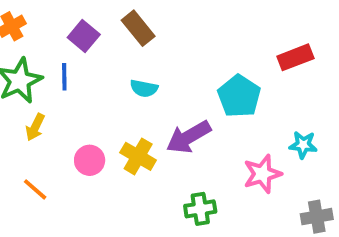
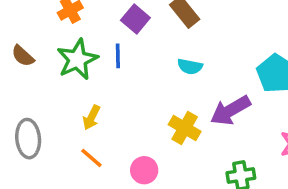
yellow arrow: (35, 127) -> (91, 117), moved
pink circle: (90, 160) -> (144, 170), moved

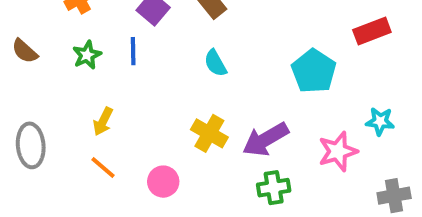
green star: (77, 59) -> (87, 55), size x0.6
cyan semicircle: (190, 66) -> (215, 63), turned 50
purple arrow: (230, 110) -> (266, 139), moved

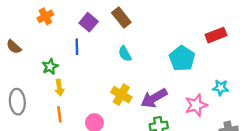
green star: (87, 55) -> (50, 67), moved
yellow arrow: (103, 121) -> (59, 88), turned -35
orange line: (103, 168) -> (59, 114), turned 42

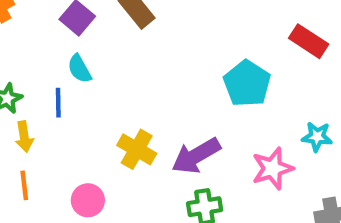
red rectangle: (216, 35) -> (309, 41), turned 54
blue line: (77, 47) -> (58, 103), moved
cyan semicircle: (125, 54) -> (79, 69), moved

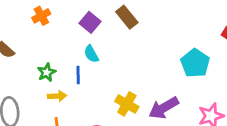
yellow arrow: (24, 137) -> (57, 96), turned -84

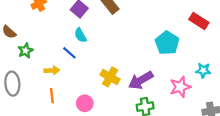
green star: (47, 72) -> (26, 51), moved
blue line: (78, 75) -> (69, 53), turned -48

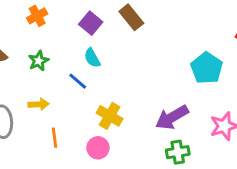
green star: (26, 51) -> (39, 61), moved
yellow arrow: (52, 70) -> (39, 104), moved
yellow cross: (110, 77) -> (110, 116), moved

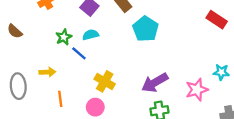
cyan semicircle: (92, 58) -> (91, 35), turned 105
green star: (39, 61) -> (64, 37), moved
cyan pentagon: (207, 68) -> (145, 29), moved

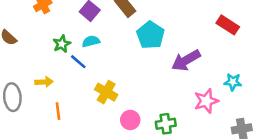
purple arrow: (155, 83) -> (186, 60), moved
pink circle: (95, 107) -> (130, 120), moved

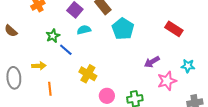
red rectangle: (228, 25) -> (174, 29), moved
cyan semicircle: (91, 41) -> (84, 30), moved
purple arrow: (186, 60) -> (152, 62), moved, size x0.7

